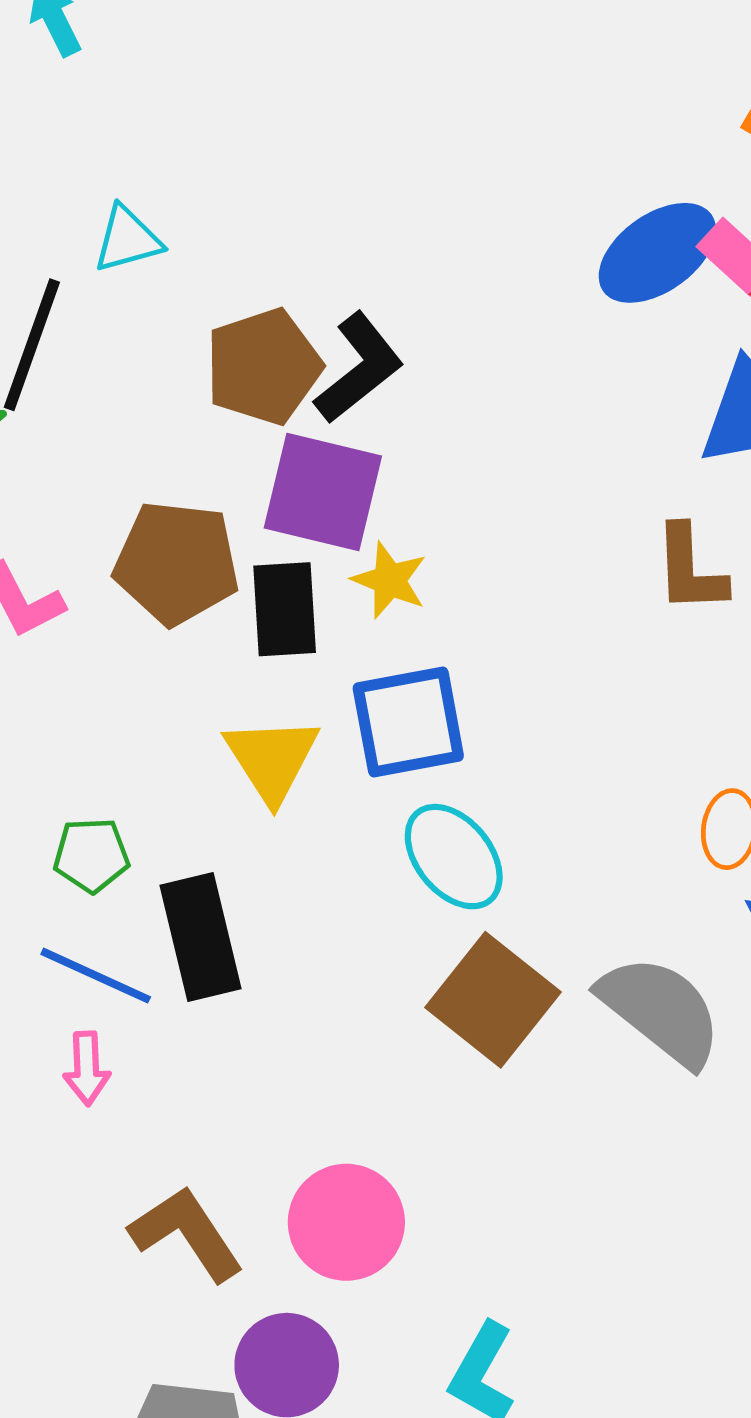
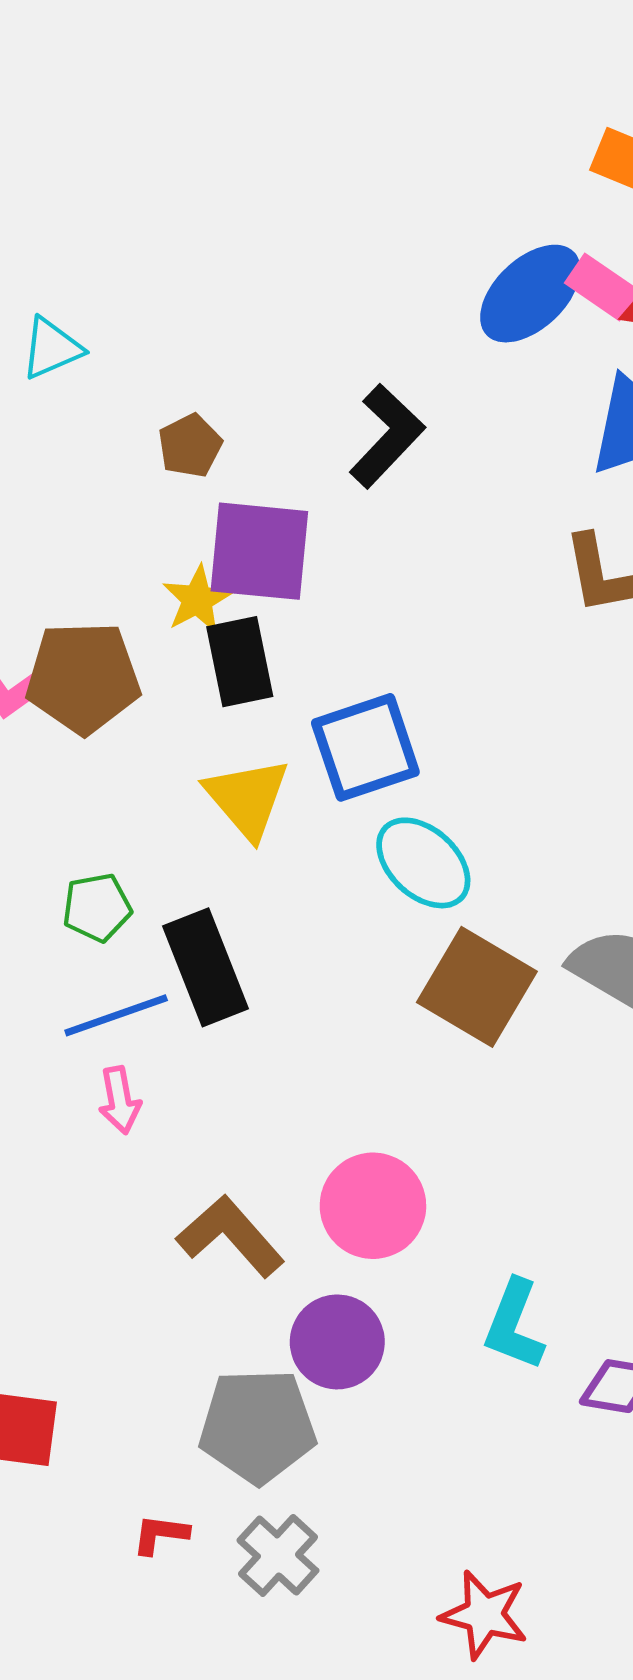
brown pentagon: (263, 367) -> (190, 446), size x0.6
black L-shape: (359, 368) -> (387, 436), moved
brown pentagon: (177, 563) -> (83, 678), moved
yellow star: (390, 580) -> (197, 600), moved, turned 30
blue line: (96, 976) -> (116, 1015), turned -36

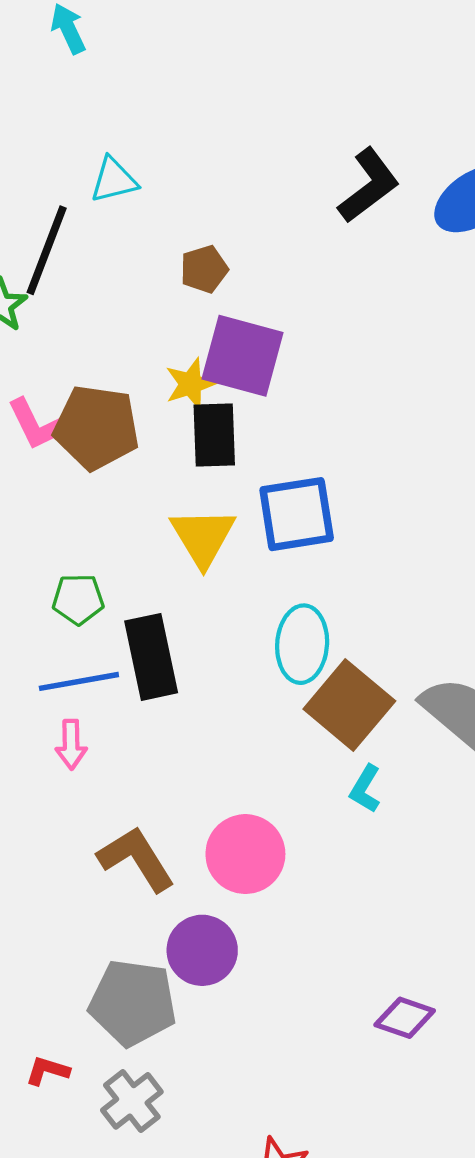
black L-shape: (387, 436) -> (369, 186), moved
cyan ellipse: (423, 863) -> (302, 644), moved, turned 42
cyan L-shape: (514, 1325) -> (365, 789), moved, size x0.7

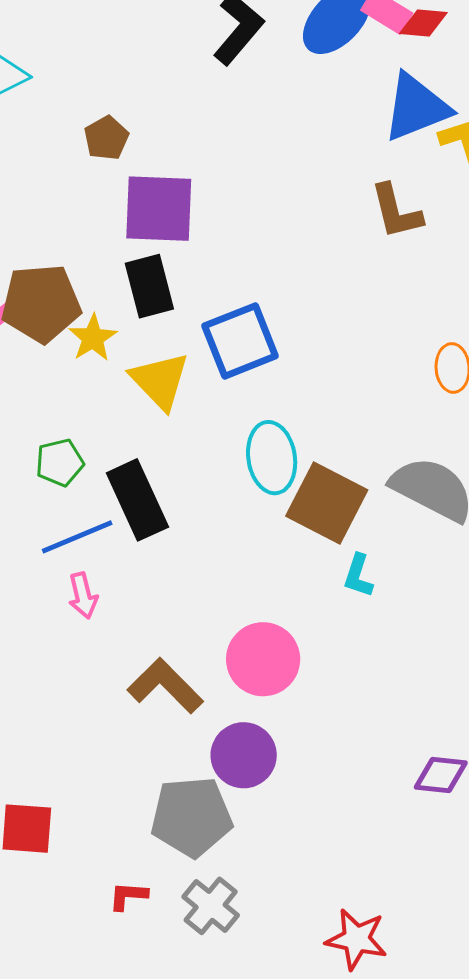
yellow star: (190, 384) -> (93, 338), moved

